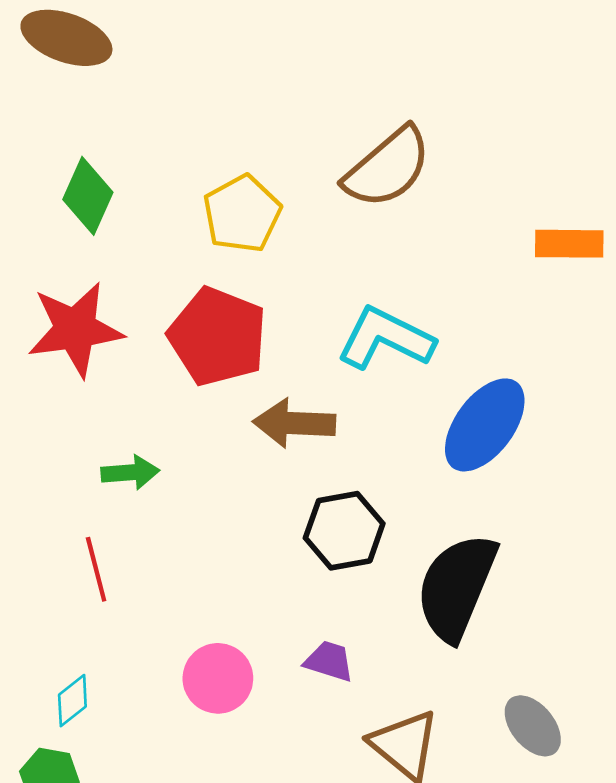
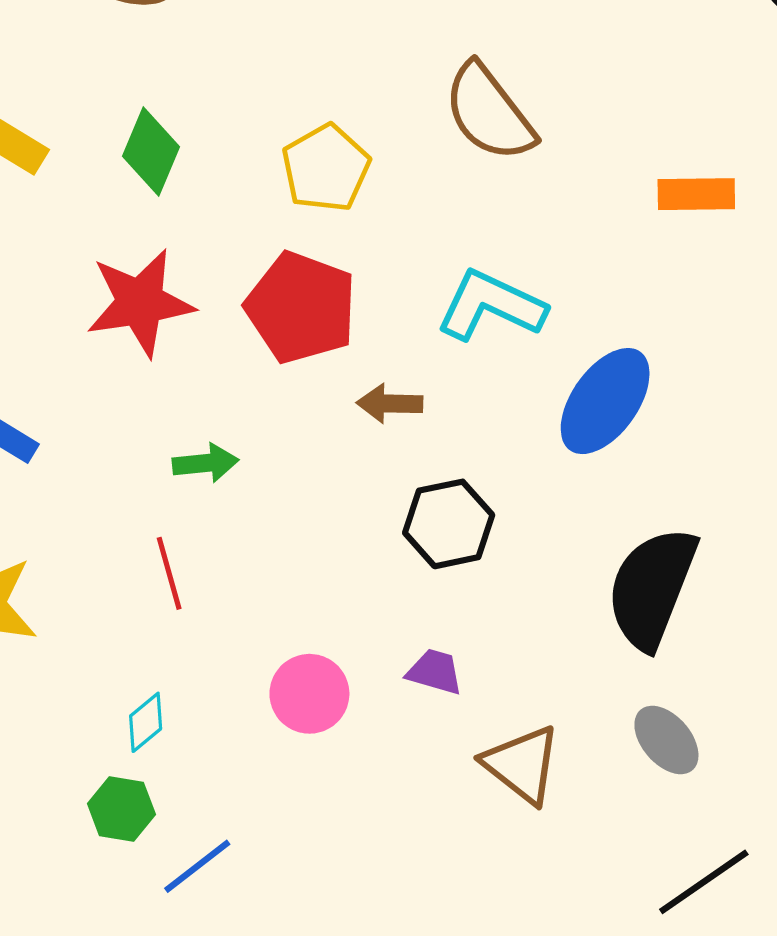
brown semicircle: (388, 168) -> (489, 112), turned 94
brown arrow: (294, 423) -> (390, 404), size x0.7
black semicircle: (456, 587) -> (652, 588), moved

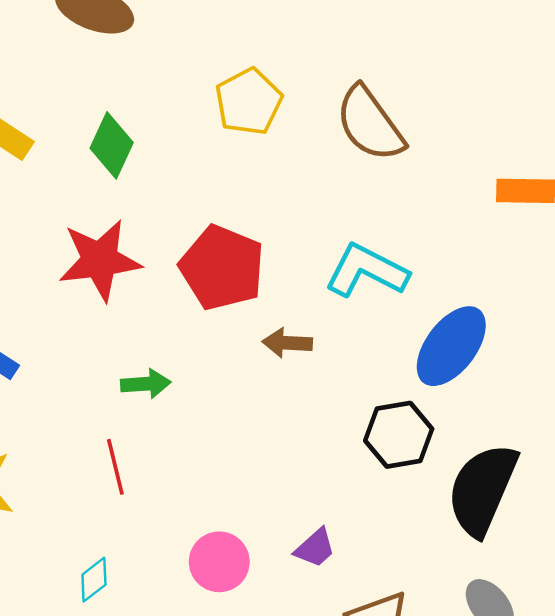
yellow pentagon: (326, 168) -> (249, 102), moved
black hexagon: (449, 524) -> (399, 435), moved
purple trapezoid: (435, 672) -> (315, 548), turned 120

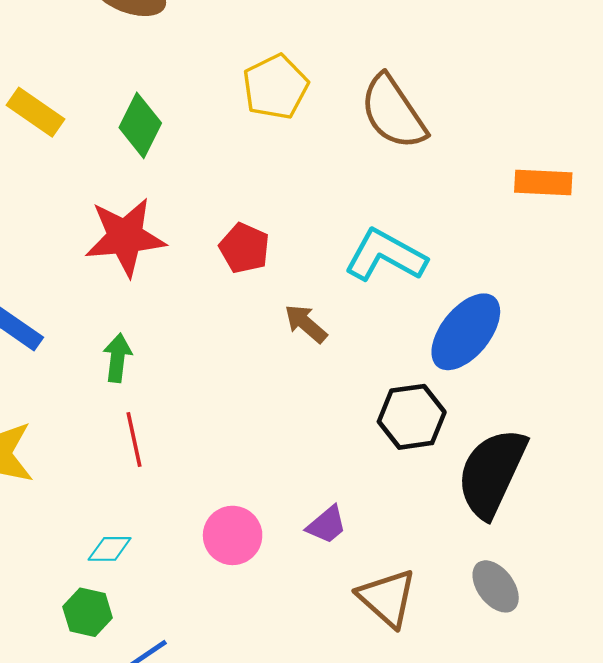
red pentagon: (222, 268) -> (244, 248), size x0.6
brown arrow: (287, 343) -> (306, 324), turned 36
green arrow: (146, 384) -> (117, 358), moved, turned -81
cyan diamond: (94, 580) -> (110, 549), turned 36

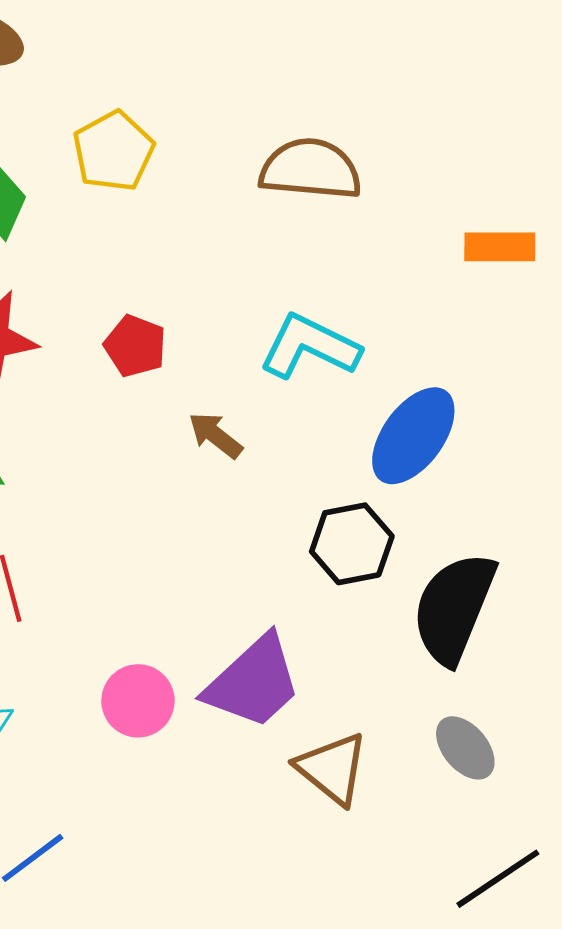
yellow pentagon: (275, 87) -> (114, 151), moved
brown semicircle: (393, 112) -> (310, 169), turned 132
purple trapezoid: (327, 525) -> (253, 682), size x2.0

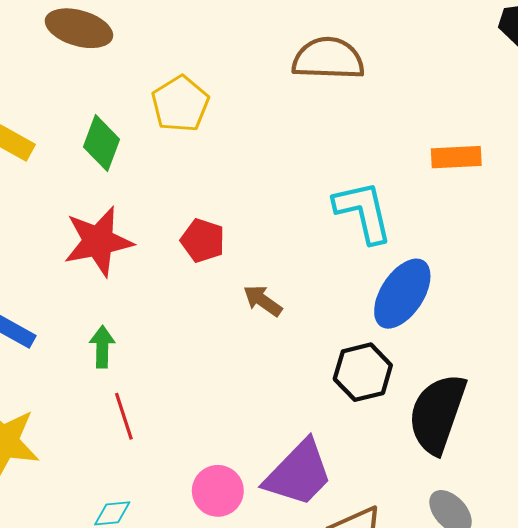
brown semicircle: (310, 169) -> (328, 59), moved
cyan L-shape: (310, 347) -> (363, 212), moved, turned 54

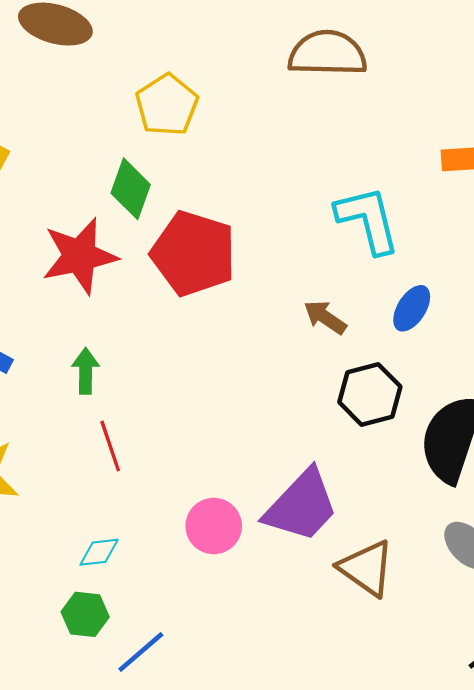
green diamond: (102, 143) -> (131, 189), moved
red pentagon: (203, 241) -> (193, 253), size x1.8
blue ellipse: (402, 294) -> (412, 308), size x0.6
brown arrow: (263, 301) -> (325, 317), moved

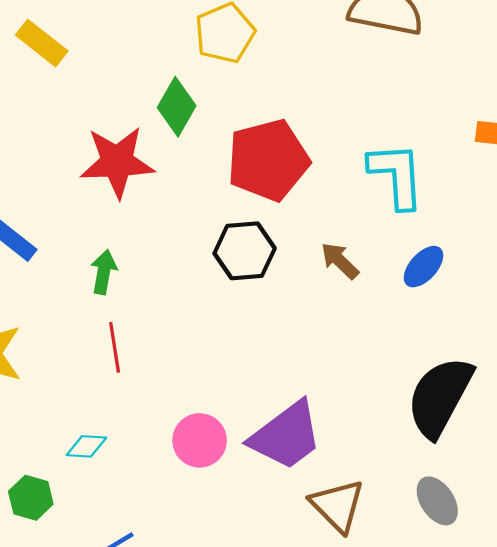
red pentagon: (193, 253) -> (268, 160), moved, turned 30
black hexagon: (370, 394) -> (245, 251), moved
green hexagon: (85, 614) -> (31, 498), moved

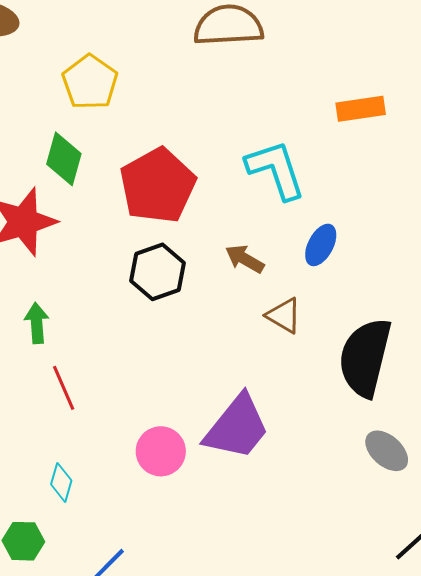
cyan diamond: (86, 446) -> (61, 482), turned -63
brown triangle: (337, 506) -> (284, 316), moved, size x0.7

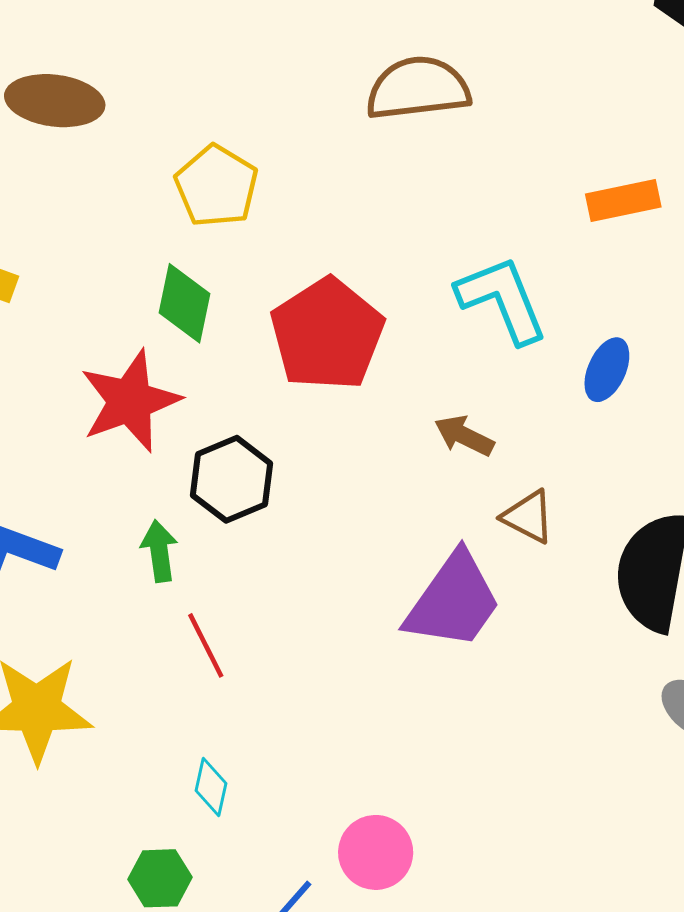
blue ellipse: (321, 245) -> (607, 370), moved
black hexagon: (158, 272) -> (232, 479), moved
purple trapezoid: (237, 427) -> (453, 601), moved
pink circle: (161, 451) -> (376, 852), moved

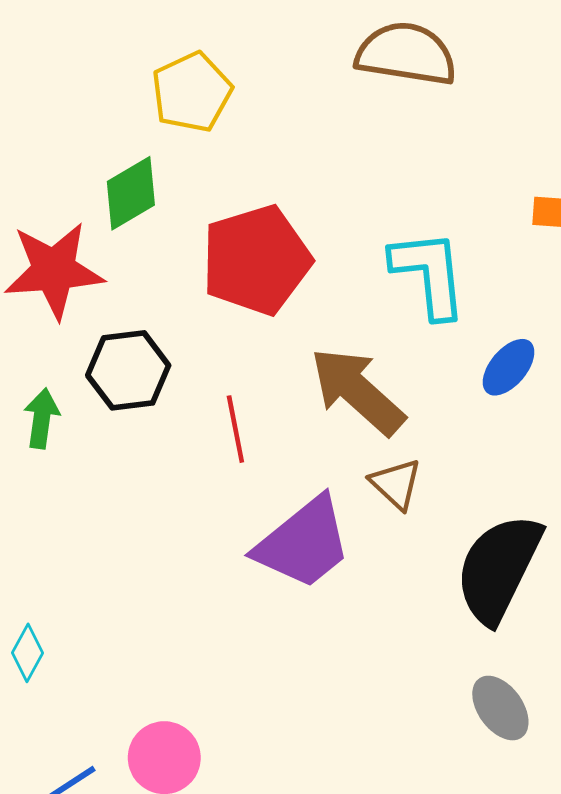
green diamond: (185, 303) -> (131, 193), turned 32
brown arrow: (464, 436) -> (357, 391), size x1.8
red line: (206, 645) -> (235, 429), moved

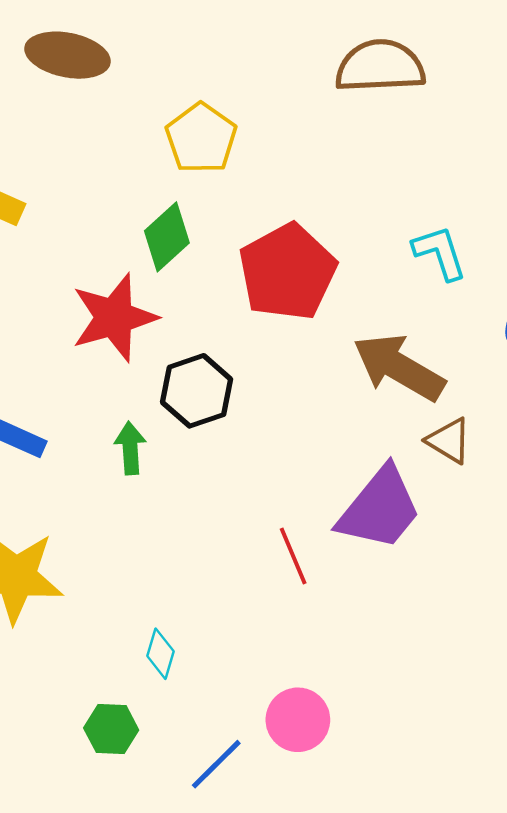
cyan L-shape: (429, 274) -> (440, 253), size x0.7
red line: (235, 429) -> (293, 556), moved

